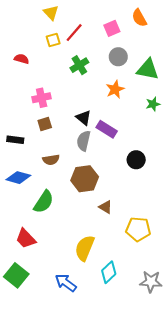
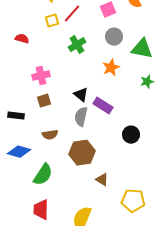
red trapezoid: (26, 239) -> (41, 210), moved, turned 45

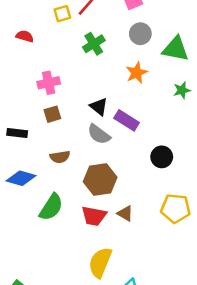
gray semicircle: (81, 117) -> (99, 134), turned -66
yellow pentagon: (133, 201) -> (176, 208), moved
red trapezoid: (41, 210) -> (94, 216), moved, turned -80

